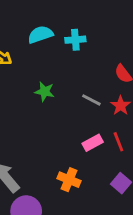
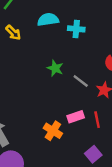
green star: (45, 92) -> (55, 68), moved
orange cross: (69, 180) -> (53, 131), moved

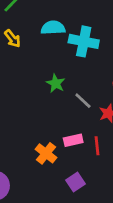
cyan cross: (76, 29) -> (84, 41), size x1.5
purple square: (93, 154) -> (75, 182), moved

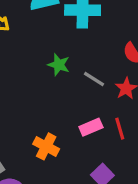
orange cross: (46, 153) -> (46, 146), moved

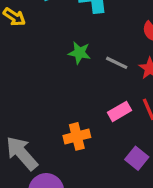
orange cross: (46, 146) -> (77, 136), turned -35

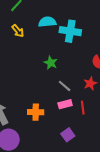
gray line: (117, 63) -> (65, 86), moved

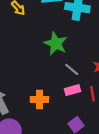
green star: (51, 63) -> (56, 44), size x1.5

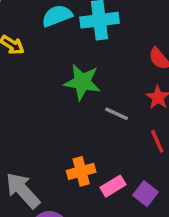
pink rectangle: (73, 90) -> (113, 186), moved

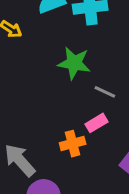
pink rectangle: (113, 186) -> (96, 123), moved

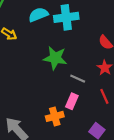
pink rectangle: (96, 123) -> (72, 101), turned -35

